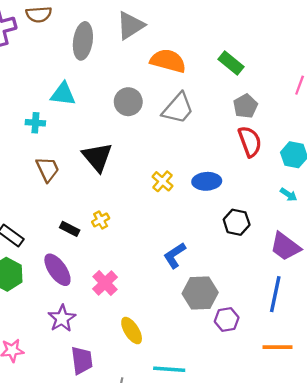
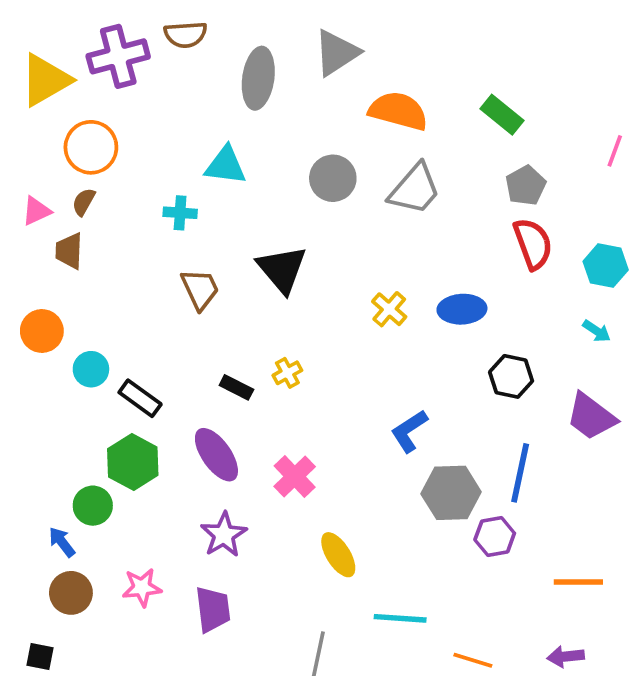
blue line: (275, 294) -> (520, 473), moved
purple trapezoid: (82, 360) -> (213, 609), moved

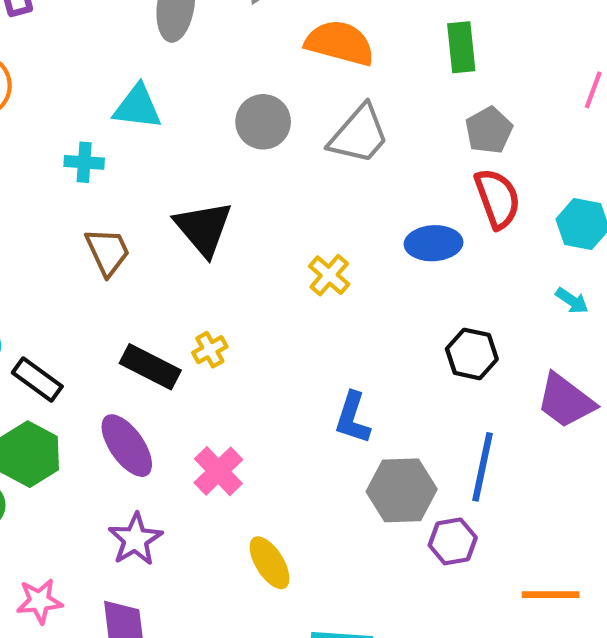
green rectangle: (502, 115) -> (461, 47), turned 45
blue ellipse: (462, 309) -> (434, 243), moved
black rectangle: (236, 387) -> (150, 367), size x1.5
blue L-shape: (409, 431) -> (353, 418), turned -39

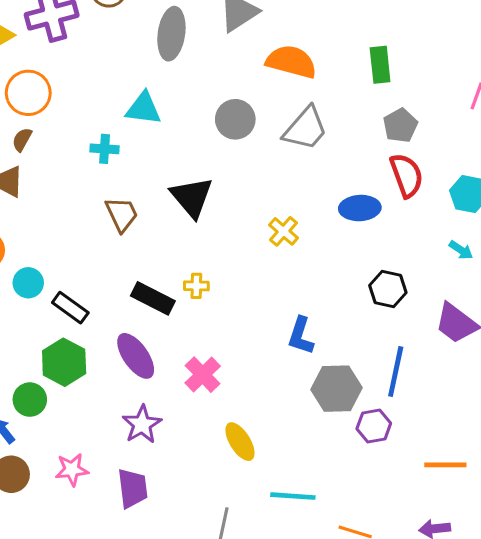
yellow cross: (210, 350) -> (196, 286), turned 30

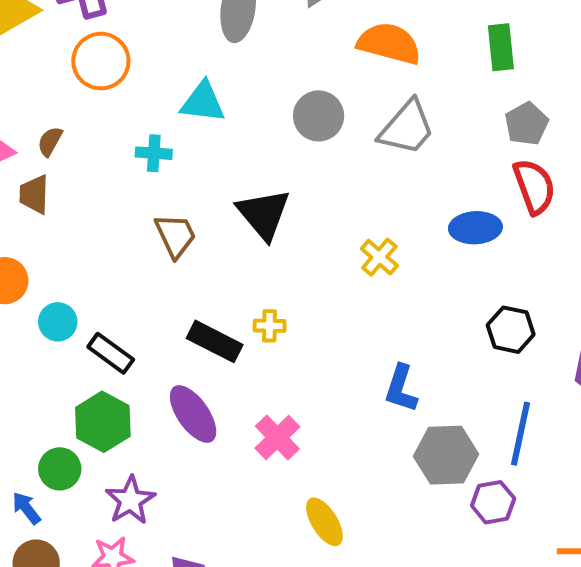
orange circle: (28, 93) -> (101, 61), moved
purple star: (142, 424) -> (130, 500), moved

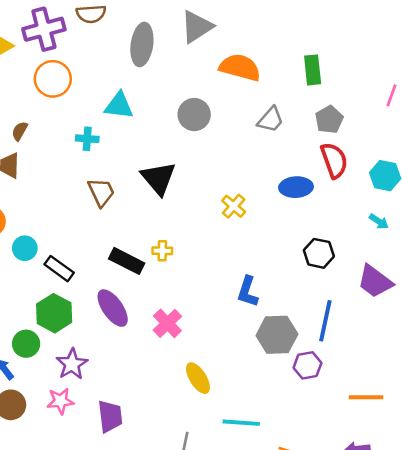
gray trapezoid: (407, 128) -> (271, 120), moved, size x0.7

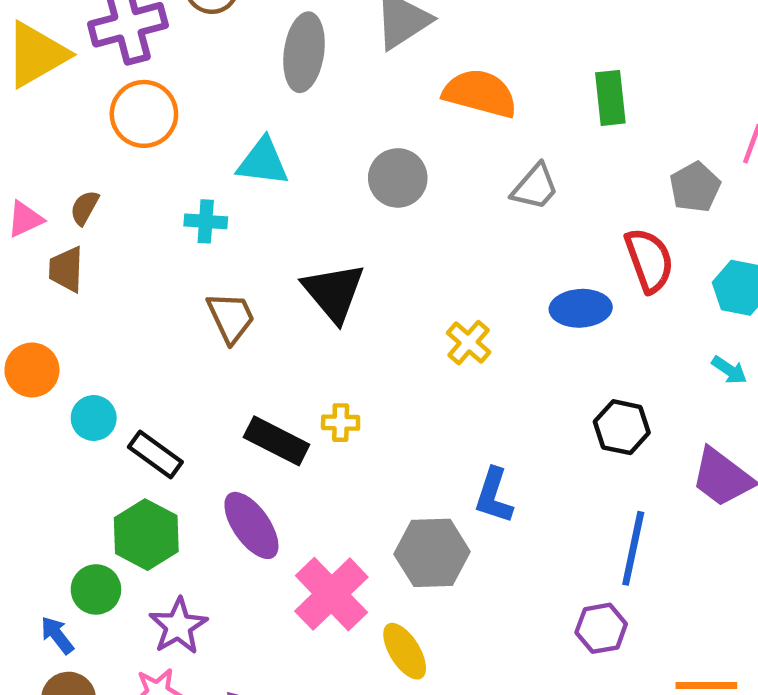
gray pentagon: (329, 120) -> (695, 187), moved
pink cross: (167, 323) -> (331, 594), moved, size x1.4
gray hexagon: (277, 335) -> (432, 553), moved

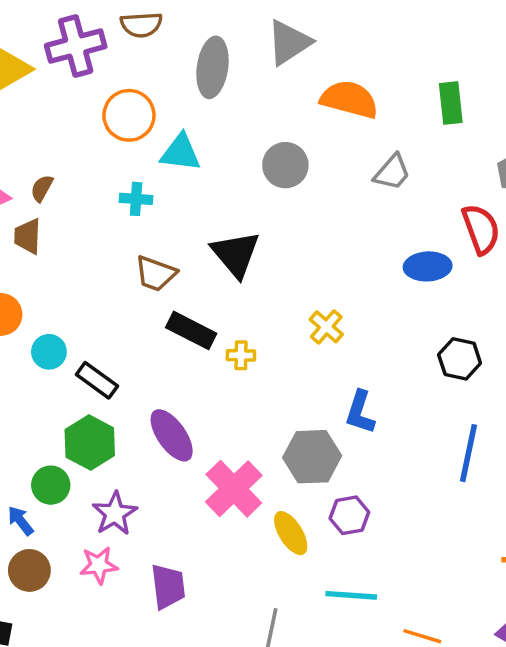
orange circle: (144, 114) -> (129, 115), moved
brown trapezoid: (231, 317) -> (156, 274), turned 135
yellow cross: (469, 343) -> (326, 327), moved
black rectangle: (277, 441) -> (191, 330), moved
purple hexagon: (601, 628) -> (349, 515), moved

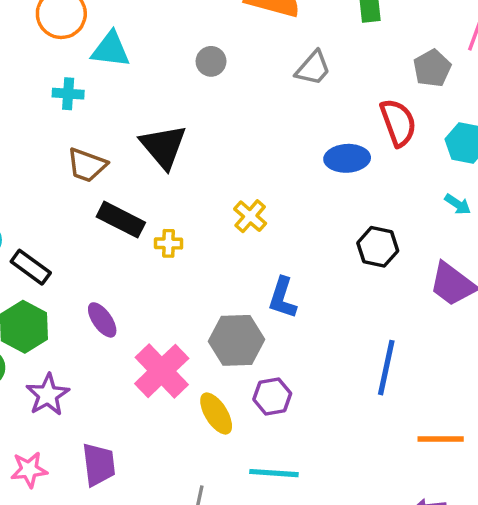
gray circle: (285, 165) -> (211, 61), size x0.7
purple ellipse: (172, 435) -> (102, 320), size x0.7
blue line: (468, 453) -> (386, 368), moved
pink star: (99, 565) -> (29, 470), moved

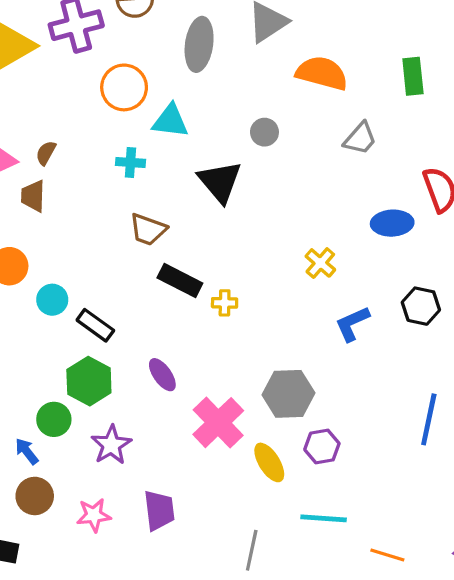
black triangle: (163, 146) -> (220, 182), moved
yellow cross: (250, 216) -> (320, 263), moved
blue L-shape: (282, 298) -> (352, 324), moved, turned 48

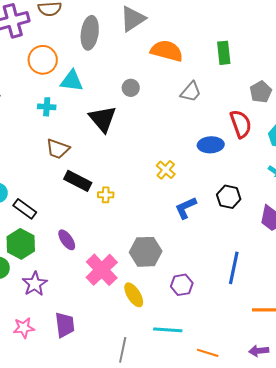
purple hexagon: (322, 447) -> (182, 285), moved

